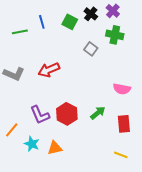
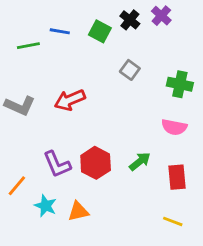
blue line: (42, 22) -> (60, 31), turned -64
green cross: (115, 35) -> (180, 84), moved

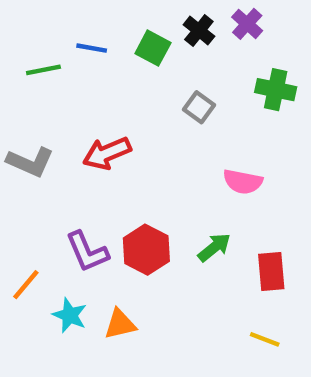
green cross: (180, 84) -> (276, 90), moved
pink semicircle: (174, 127) -> (243, 182), moved

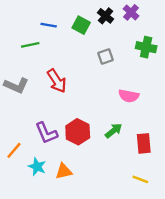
green line: (43, 70) -> (30, 45), moved
gray square: (199, 107) -> (105, 56), turned 35
red arrow: (107, 153) -> (57, 81), turned -100

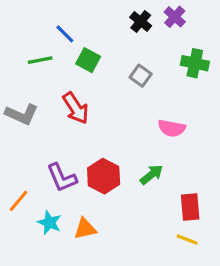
blue line: (49, 25) -> (65, 34), turned 35
green square: (81, 25) -> (88, 60), moved
gray square: (105, 56) -> (141, 76), turned -35
red rectangle: (144, 143) -> (190, 207), moved

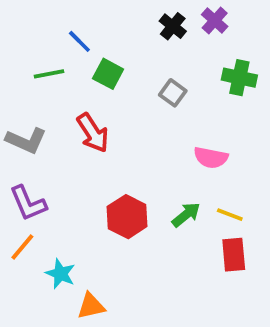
purple L-shape: (62, 178) -> (28, 203), moved
orange triangle: (85, 229) -> (91, 306), moved
yellow line: (187, 240) -> (230, 215), moved

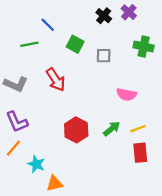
green square: (108, 74) -> (75, 44), moved
gray square: (173, 93) -> (104, 56), turned -35
yellow line: (230, 215) -> (138, 129), turned -42

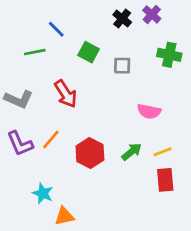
orange line: (13, 148) -> (51, 140), moved

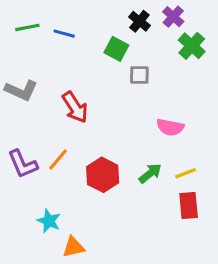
blue line: (56, 29) -> (64, 34), turned -30
green line: (35, 52) -> (27, 27), moved
green square: (89, 52) -> (116, 49), moved
green cross: (169, 55) -> (192, 46), moved, turned 30
gray L-shape: (19, 99) -> (21, 90), moved

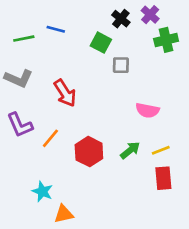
green line: (27, 27) -> (24, 39), moved
green cross: (192, 46) -> (166, 40), turned 35
purple L-shape: (23, 164) -> (20, 125), moved

